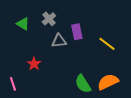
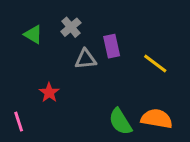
orange semicircle: (108, 82) -> (157, 119), turned 35

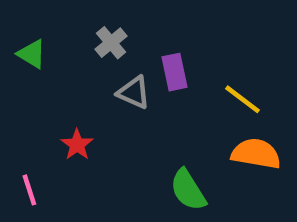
green triangle: (33, 34) -> (32, 54), moved
gray triangle: (85, 59) -> (134, 93), turned 30
orange semicircle: (157, 119) -> (256, 154), moved

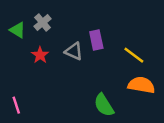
gray cross: (111, 43) -> (43, 23), moved
red star: (77, 145) -> (40, 55), moved

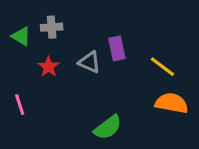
gray cross: (43, 23) -> (52, 27), turned 36
pink line: (16, 105) -> (20, 105), moved
green semicircle: (104, 105) -> (108, 127), moved, turned -95

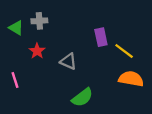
purple rectangle: (117, 48) -> (101, 37), moved
gray triangle: (90, 62) -> (68, 61), moved

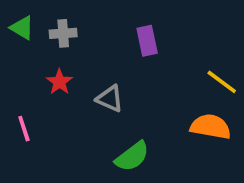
green triangle: (16, 28) -> (22, 28), moved
purple rectangle: (101, 37) -> (147, 41), moved
yellow line: (124, 51) -> (222, 82), moved

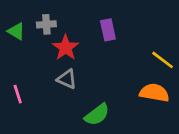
green triangle: (22, 28) -> (16, 31), moved
red star: (59, 82) -> (66, 48), moved, size x1.4
gray triangle: (110, 99) -> (67, 79), moved

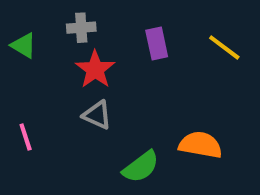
gray cross: (46, 24) -> (81, 28), moved
yellow line: (163, 60) -> (224, 48), moved
orange semicircle: (154, 93) -> (200, 145), moved

